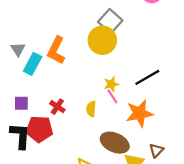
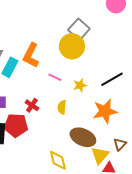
pink line: (112, 96) -> (55, 77), moved, turned -32

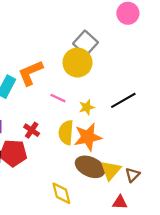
orange L-shape: (31, 55) -> (30, 73), turned 40
yellow semicircle: (62, 107) -> (66, 132), size x1.5
orange star: (105, 111) -> (88, 137), moved
yellow triangle: (100, 155) -> (111, 170), moved

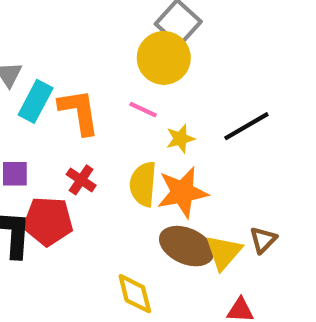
orange L-shape: (30, 73) -> (79, 112), moved, turned 104
pink line: (58, 98) -> (143, 110), moved
brown triangle: (132, 175) -> (263, 240), moved

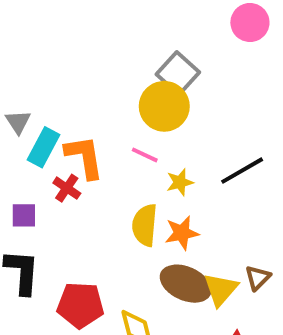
red cross: (81, 180) -> (67, 188), moved
orange star: (182, 192) -> (182, 233), size x0.7
red pentagon: (48, 221) -> (80, 305), moved

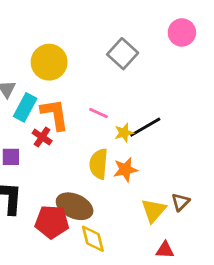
pink circle: (250, 23) -> (182, 32), moved
yellow circle: (164, 106) -> (49, 62), moved
black line: (242, 171) -> (145, 127), moved
brown ellipse: (186, 284) -> (75, 206), moved

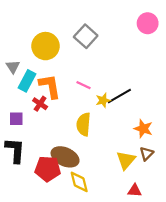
gray square: (123, 54) -> (86, 36), moved
orange star: (125, 170) -> (143, 129), moved, turned 30

